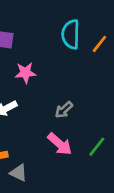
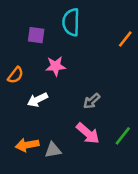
cyan semicircle: (71, 34) -> (71, 22), moved
gray triangle: (19, 173) -> (53, 150), moved, turned -36

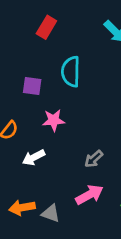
pink arrow: (88, 133) -> (89, 195), turned -70
gray triangle: (53, 150) -> (51, 213), turned 30

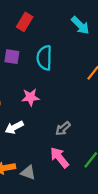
purple square: (32, 86) -> (12, 57), moved
pink arrow: (89, 195) -> (59, 158), turned -100

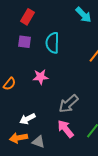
red rectangle: (25, 22) -> (28, 17), moved
white arrow: (14, 127) -> (28, 119), moved
gray arrow: (63, 129) -> (68, 104), size x1.5

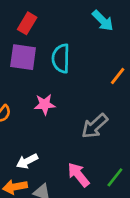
purple square: (24, 42) -> (23, 57), size x1.5
gray arrow: (68, 104) -> (95, 126), moved

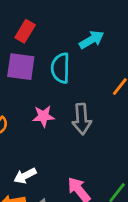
cyan arrow: (103, 21) -> (92, 40), moved, turned -75
gray arrow: (95, 126) -> (82, 119), moved, turned -52

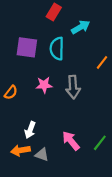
red rectangle: (25, 31) -> (54, 12), moved
white arrow: (25, 176) -> (30, 130), turned -42

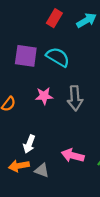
cyan arrow: (81, 27) -> (86, 20), moved
cyan semicircle: (57, 48) -> (58, 57), turned 120
pink arrow: (71, 141) -> (73, 155), turned -36

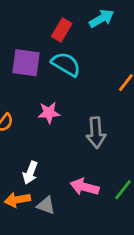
red rectangle: (54, 18) -> (62, 30), moved
gray arrow: (75, 98) -> (96, 133), moved

